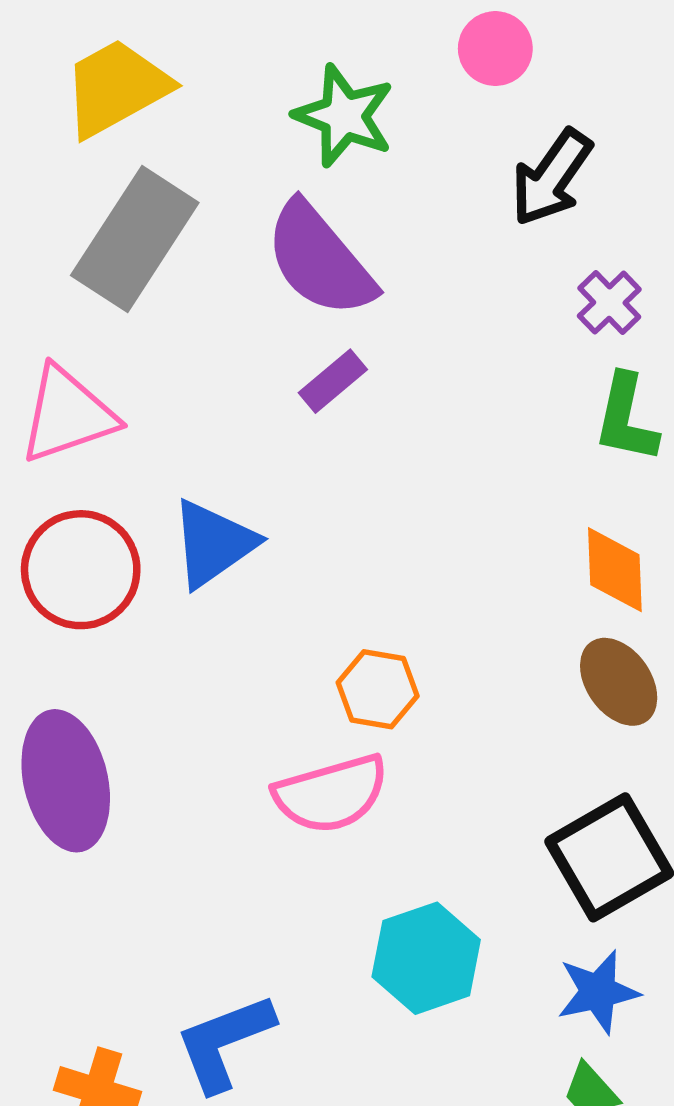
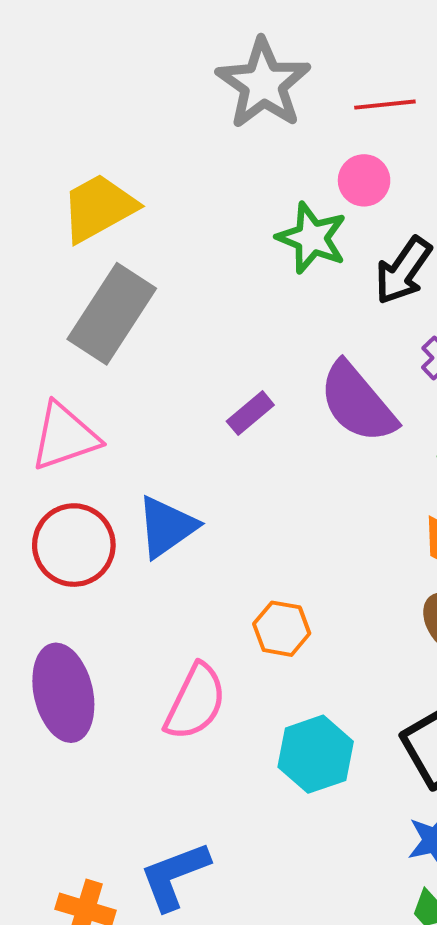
green star: (344, 116) -> (312, 238), moved
purple semicircle: (320, 260) -> (357, 403), moved
pink semicircle: (331, 794) -> (195, 702), moved, turned -48
cyan hexagon: (426, 958) -> (316, 754), moved

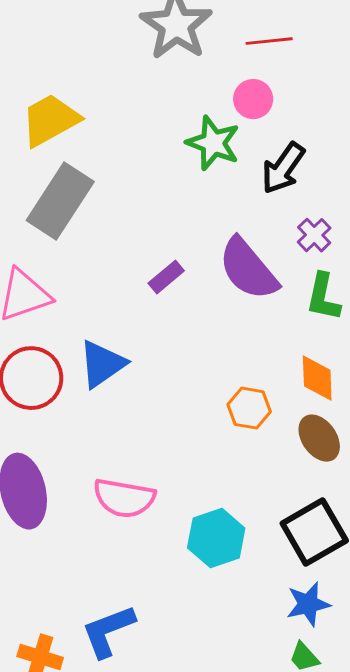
orange hexagon: (282, 629) -> (249, 408), moved
pink semicircle: (195, 702) -> (124, 498), turned 74

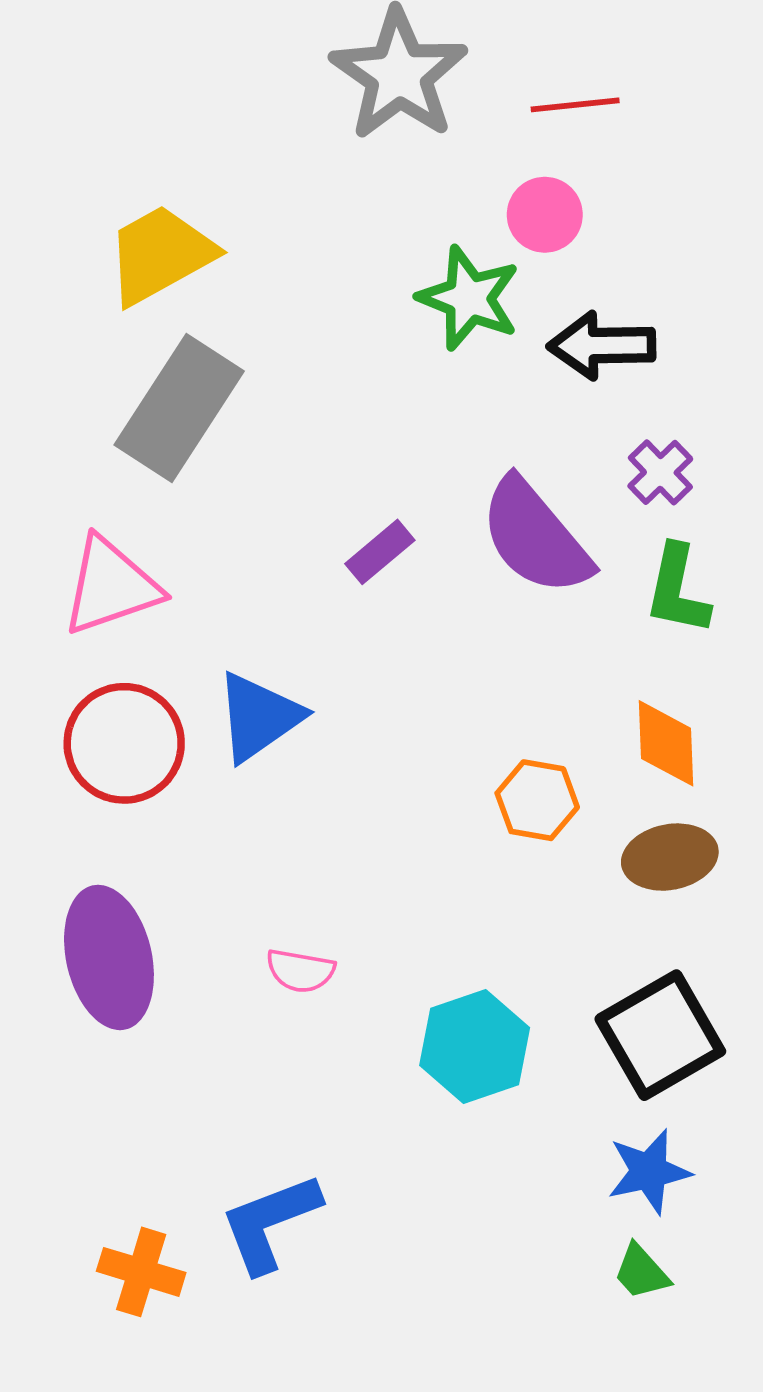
black arrow: (283, 168) -> (602, 345), turned 54
brown ellipse: (319, 438) -> (670, 857), turned -66
pink semicircle: (124, 498) -> (300, 971), size x0.6

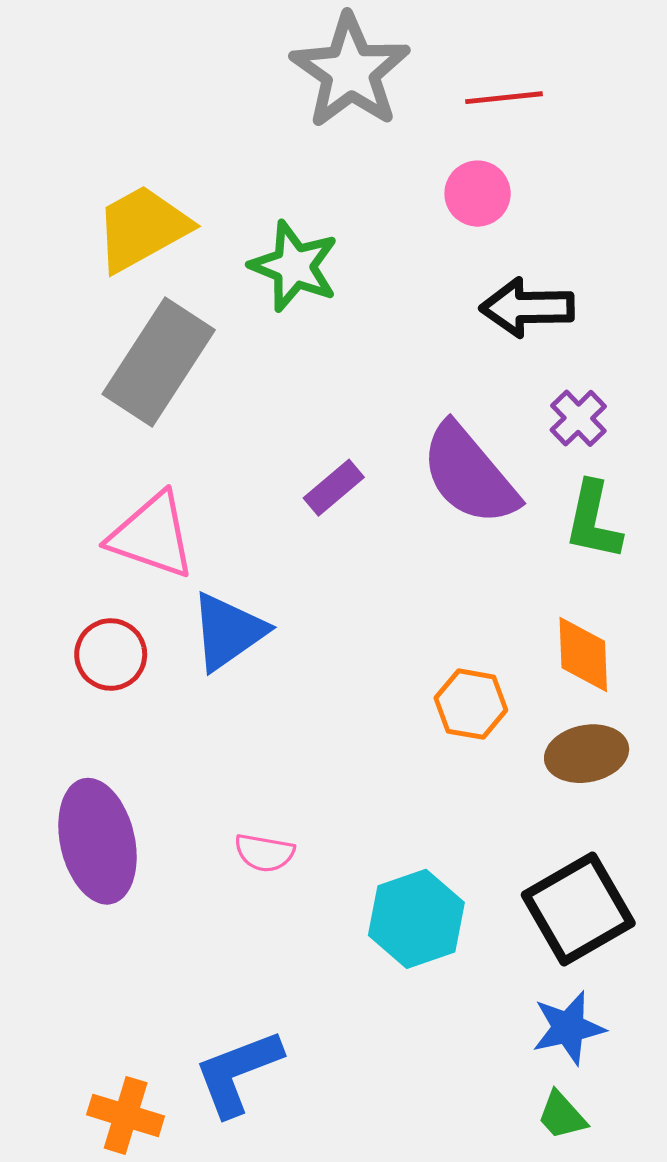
green star: (469, 298) -> (294, 266), moved
pink triangle: (111, 586) -> (152, 536), moved, turned 38
red circle: (124, 743) -> (111, 654), size x0.7

